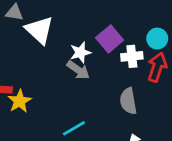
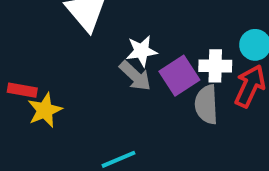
purple square: (110, 39) -> (179, 76), moved
gray semicircle: (128, 101) -> (206, 105), moved

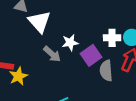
white cross: (215, 66) -> (112, 38), moved
gray arrow: (135, 76) -> (52, 54), moved

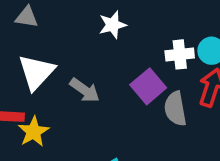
white triangle: (39, 22) -> (36, 72), moved, turned 30
white star: (70, 43) -> (113, 25), moved

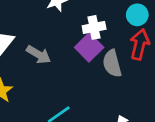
white cross: (180, 54) -> (94, 27), moved

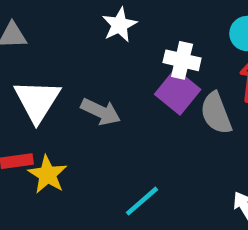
white cross: (94, 27) -> (182, 60), turned 30

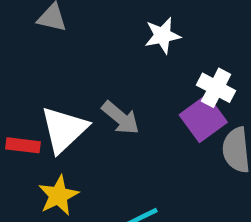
white triangle: (37, 101) -> (64, 129), moved
yellow star: (47, 175) -> (58, 195), moved

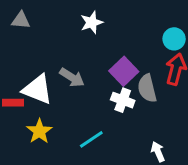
white cross: (216, 88) -> (123, 100), moved
white triangle: (64, 129) -> (37, 89), turned -48

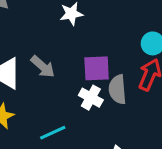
purple square: (124, 71) -> (97, 68), turned 32

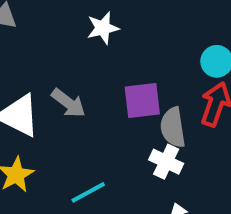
white cross: (91, 98) -> (166, 162), moved

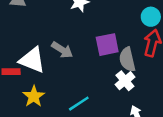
white cross: (166, 162) -> (125, 81), turned 30

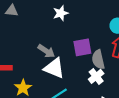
white triangle: (32, 60) -> (54, 68), moved

